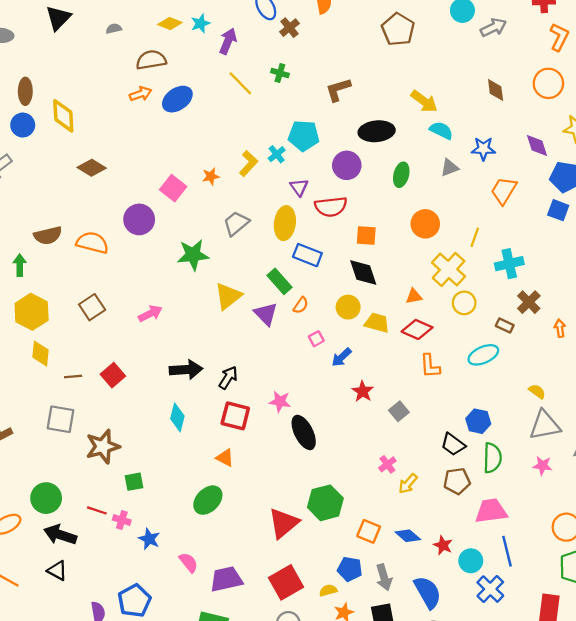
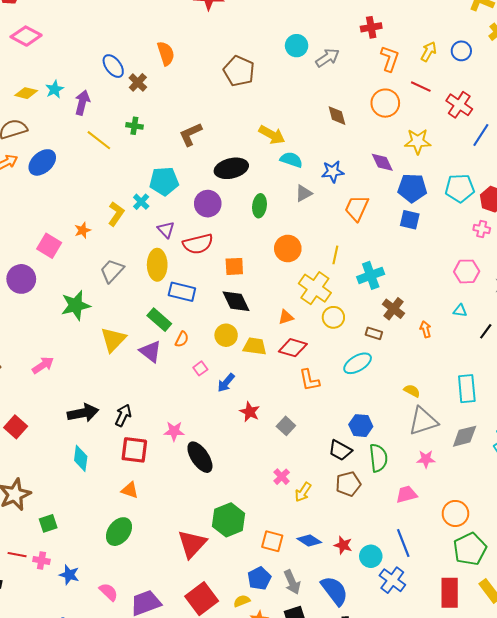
pink trapezoid: (491, 511) -> (407, 494), moved, size x0.7
blue pentagon: (350, 569) -> (259, 578), turned -30

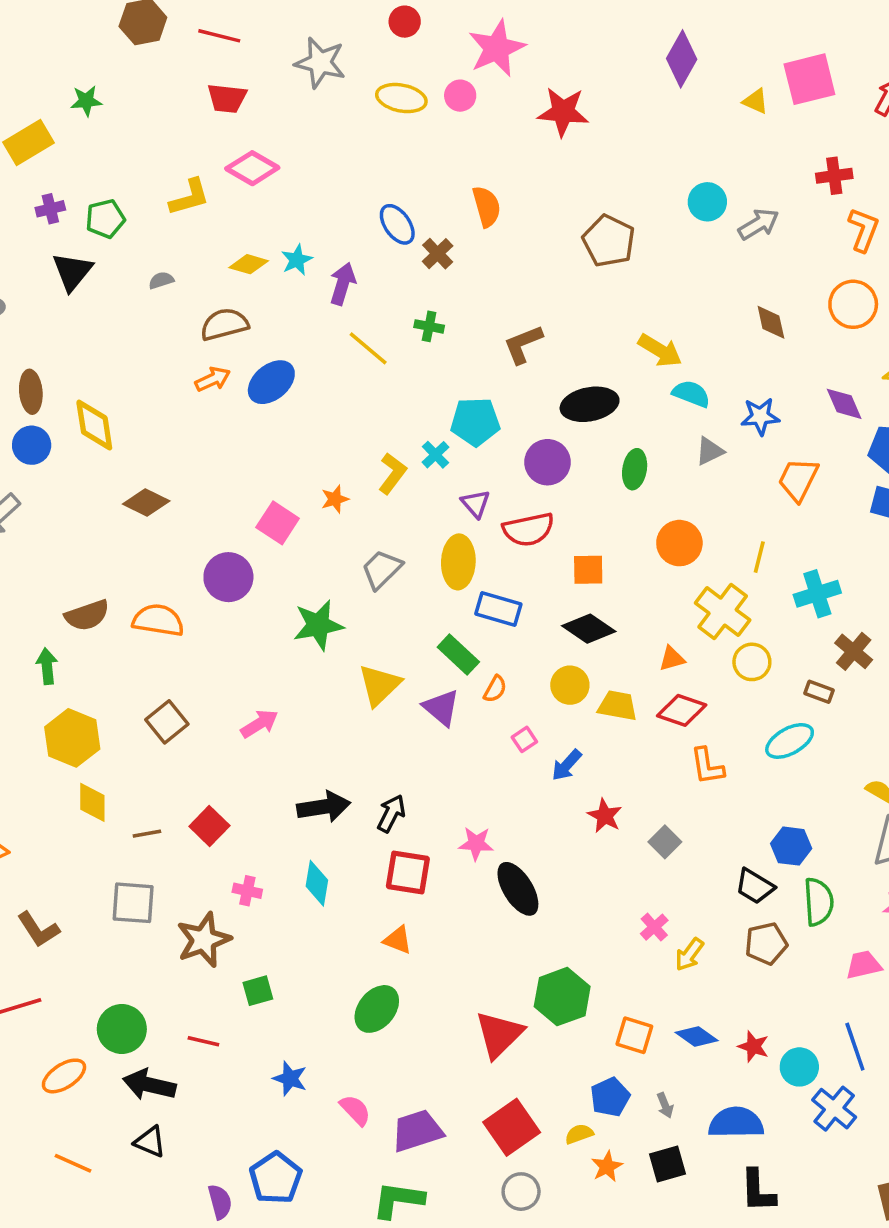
black diamond: (236, 301) -> (589, 629), turned -32
pink cross: (41, 560) -> (247, 891), moved
gray arrow: (292, 582) -> (665, 1105), size x0.6
blue semicircle: (334, 591) -> (736, 1123), turned -56

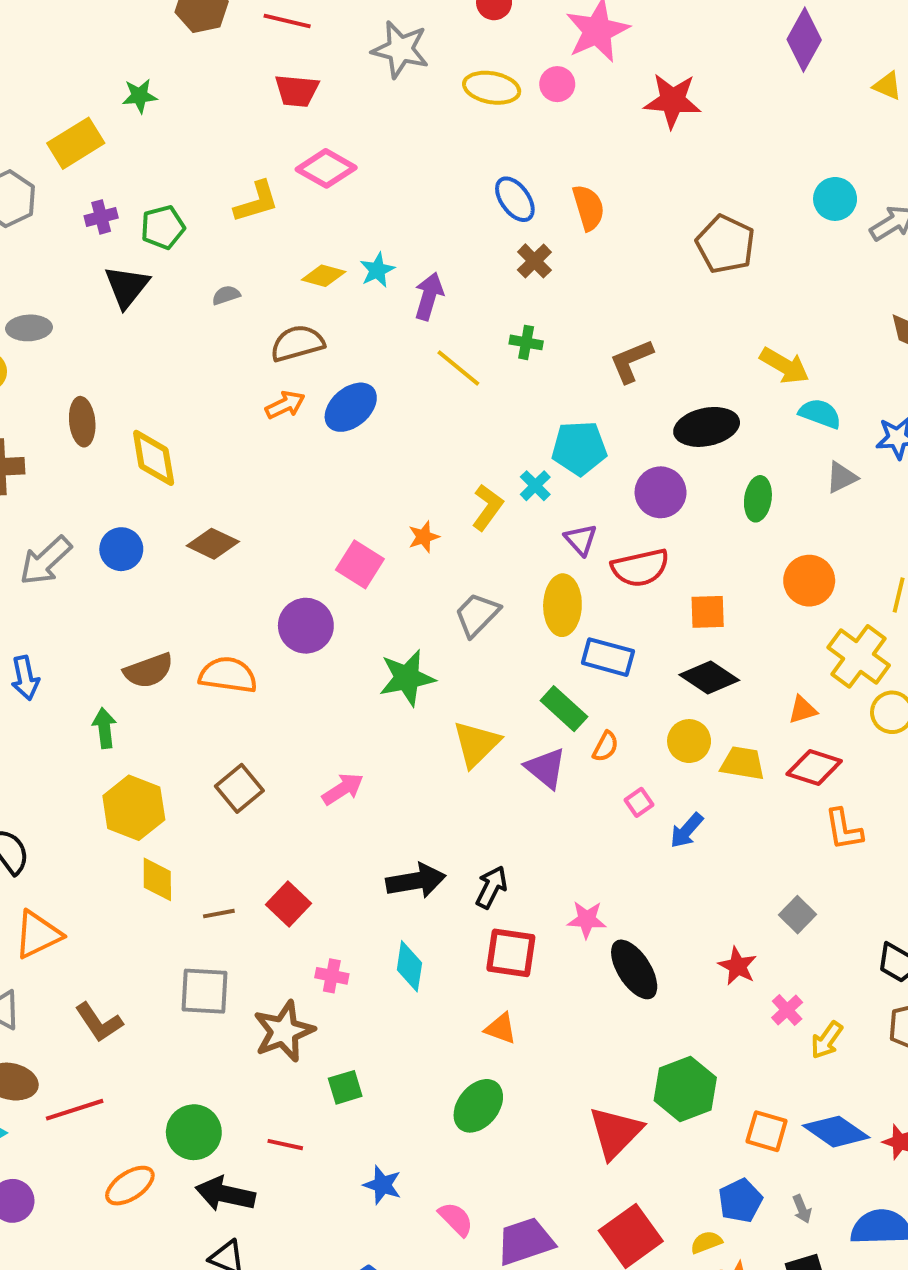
blue ellipse: (397, 224) -> (515, 199), moved
blue circle: (32, 445) -> (121, 549), moved
red star: (605, 816) -> (738, 966), moved
blue diamond: (697, 1036) -> (836, 1132), size x1.4

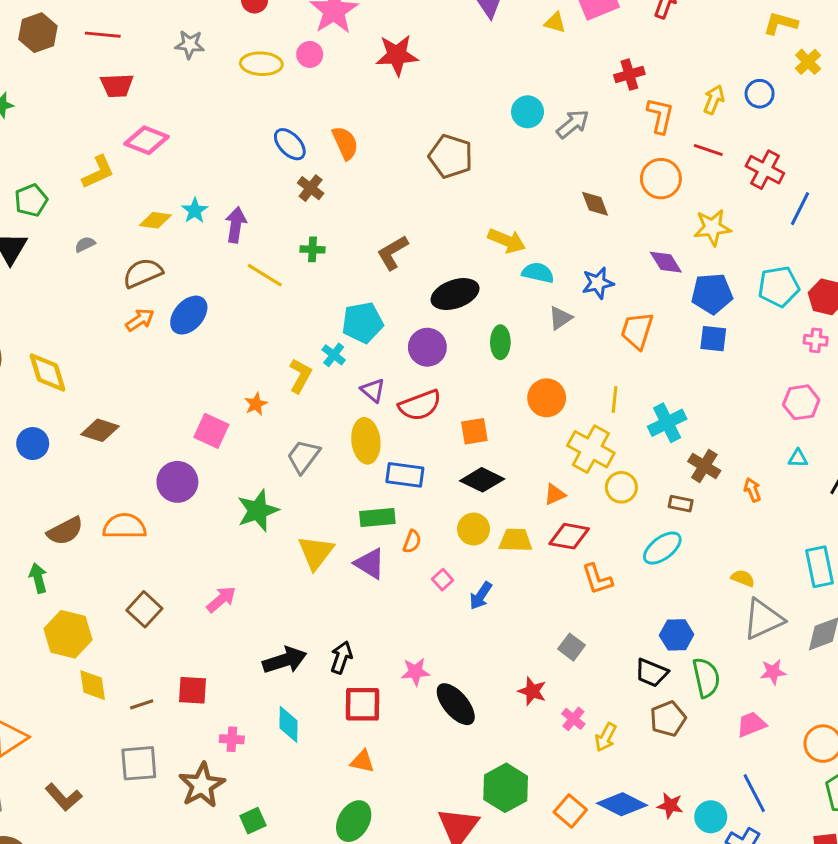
gray star: (400, 49) -> (190, 44), size x0.7
green rectangle: (564, 709) -> (377, 517), turned -40
red square: (288, 904) -> (192, 690), turned -32
orange square: (767, 1131) -> (570, 811), turned 32

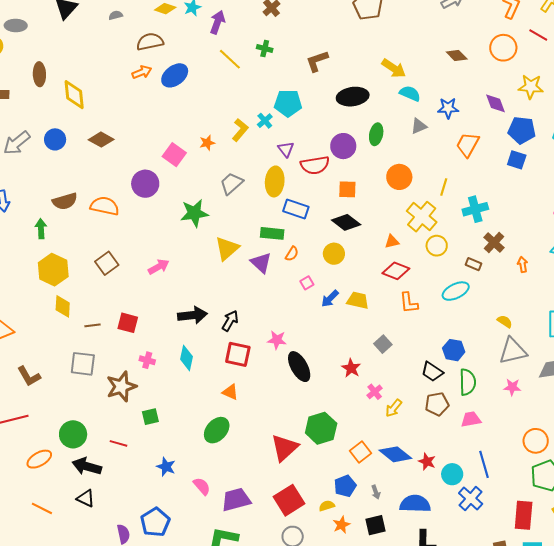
brown diamond: (595, 204) -> (457, 56), turned -35
purple circle: (427, 347) -> (343, 146), moved
yellow trapezoid: (516, 540) -> (358, 300), moved
pink trapezoid: (751, 724) -> (471, 419), moved

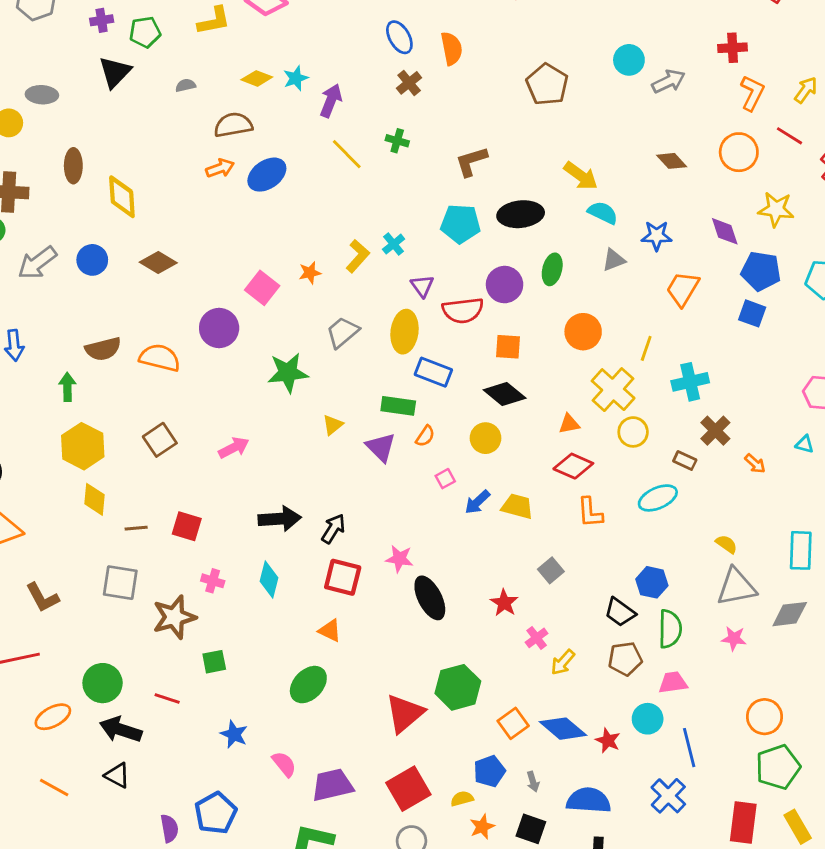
cyan pentagon: (288, 103) -> (460, 224), moved
yellow triangle: (227, 248) -> (333, 425), size x0.6
orange arrow: (523, 265) -> (755, 464), turned 140
cyan circle: (452, 474) -> (648, 719), moved
black square: (376, 525) -> (531, 829), turned 30

